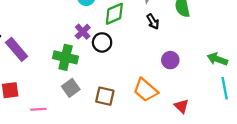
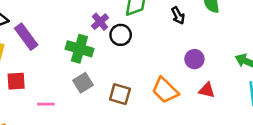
red triangle: (182, 106) -> (207, 90), moved, turned -35

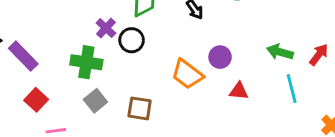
red square: (16, 81) -> (36, 100), moved, turned -36
orange trapezoid: (165, 90) -> (187, 74), moved

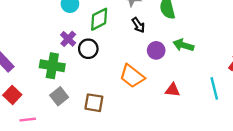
green arrow: (280, 52) -> (183, 45), moved
purple circle: (220, 57) -> (156, 50), moved

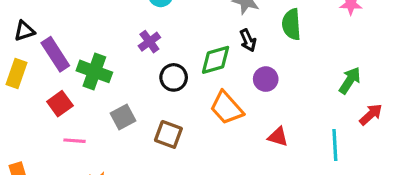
green diamond: (99, 19) -> (216, 60), moved
green arrow: (183, 45) -> (350, 80), moved, turned 96
black circle: (88, 49) -> (174, 77), moved
green cross: (52, 66) -> (94, 71), moved

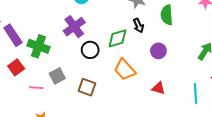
purple cross: (149, 42) -> (74, 27), size x1.5
purple circle: (266, 79) -> (158, 51), moved
pink line: (75, 141) -> (36, 88), moved

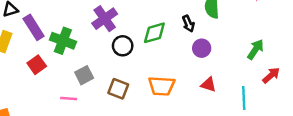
black arrow: (138, 25) -> (188, 24), moved
orange trapezoid: (125, 70) -> (162, 86), moved, turned -45
pink line: (36, 88) -> (69, 99), moved
red triangle: (158, 88) -> (208, 84), moved

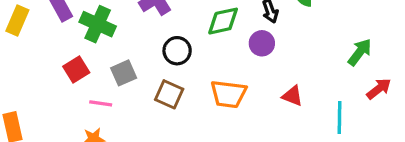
black circle: (123, 46) -> (177, 51), moved
purple circle: (202, 48) -> (262, 43), moved
red square: (37, 65) -> (76, 70), moved

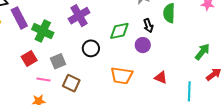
brown square: (169, 94) -> (71, 83), moved

